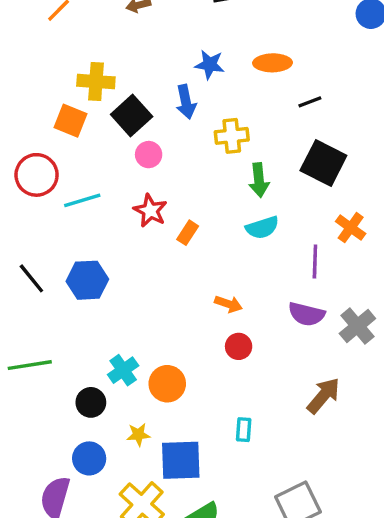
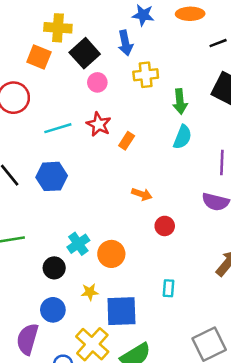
yellow cross: (232, 136) -> (146, 75), moved
cyan line: (82, 200) -> (58, 128), moved
cyan semicircle: (262, 228) -> (182, 137), turned -50
orange arrow: (228, 304) -> (142, 194), moved

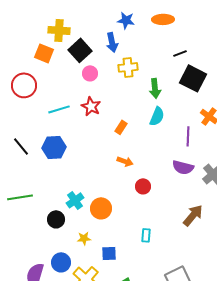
black line: (218, 43) -> (180, 53), moved
orange rectangle: (127, 141) -> (121, 127), moved
blue circle: (53, 310) -> (61, 262), moved
blue square: (121, 311) -> (109, 253), size x0.6

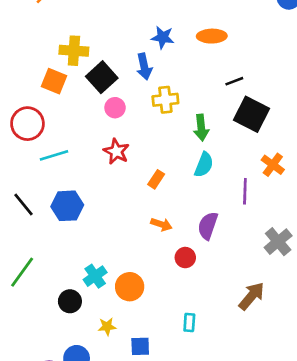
cyan line: (59, 109) -> (54, 155), moved
purple semicircle: (183, 167) -> (208, 226), moved, turned 95
green line: (20, 197) -> (22, 272), turned -45

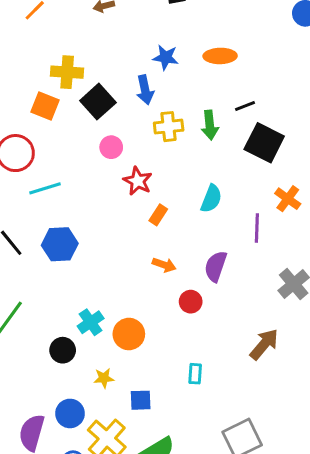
pink circle: (115, 108) -> (111, 147), moved
green arrow: (201, 128) -> (210, 125), moved
red star: (116, 151) -> (138, 181), moved

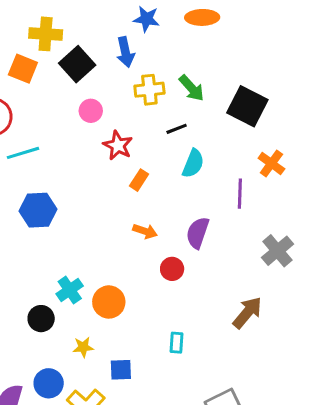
black line: (245, 106) -> (177, 129), moved
green arrow: (210, 125) -> (192, 88), turned -36

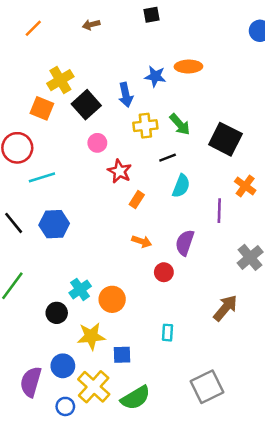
blue star: (146, 19) -> (155, 76), moved
yellow cross: (46, 34) -> (60, 80), turned -35
yellow star: (83, 347) -> (91, 336), size x1.6

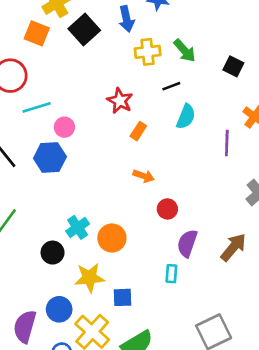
black square: (225, 139) -> (233, 66), size x0.6
pink circle: (97, 143) -> (64, 127), moved
purple semicircle: (185, 243) -> (187, 243), moved

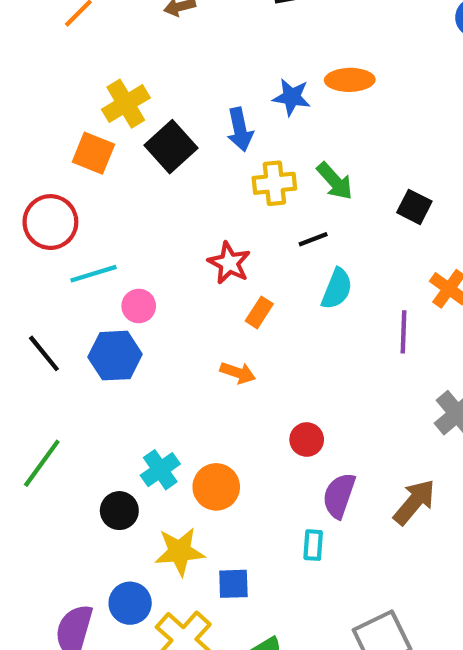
orange arrow: (144, 176) -> (238, 373), moved

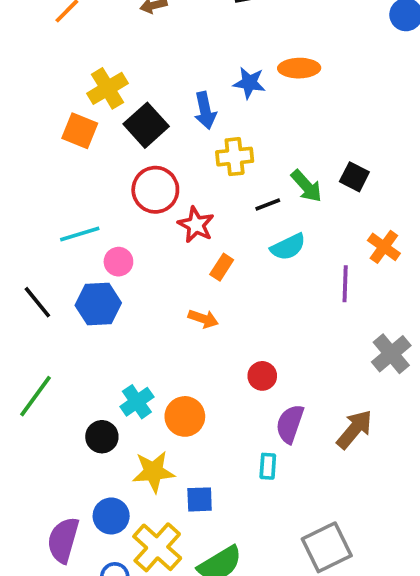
green arrow: (335, 181) -> (306, 186), moved
red circle: (50, 222) -> (155, 190), moved
cyan semicircle: (337, 289) -> (288, 247), turned 42

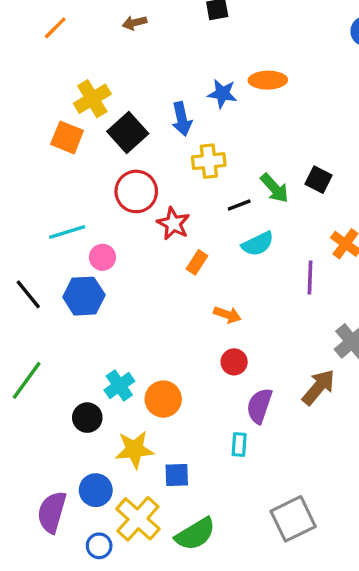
orange arrow: (203, 319) -> (227, 315), moved
brown arrow: (354, 429) -> (318, 387), moved

